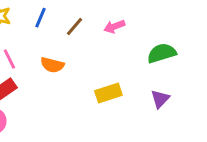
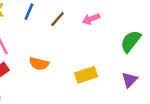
green semicircle: (162, 53) -> (131, 41), turned -35
orange semicircle: (52, 65) -> (39, 64), moved

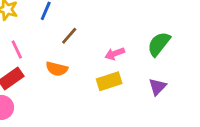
brown line: (58, 19) -> (69, 36), moved
pink arrow: (91, 19) -> (115, 54), moved

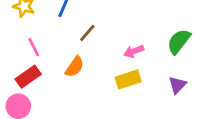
orange semicircle: (57, 69) -> (75, 67), turned -70

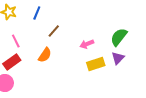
yellow rectangle: (128, 79) -> (96, 64), moved
purple triangle: (177, 85) -> (118, 58), moved

